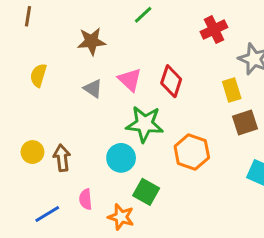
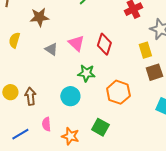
brown star: (92, 41) -> (39, 17), moved
green star: (145, 124) -> (86, 73), size x0.7
green square: (146, 192) -> (100, 127), moved

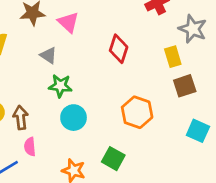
pink triangle: (76, 43) -> (68, 22), moved
green star: (86, 73) -> (60, 86), moved
pink semicircle: (46, 124) -> (30, 147), moved

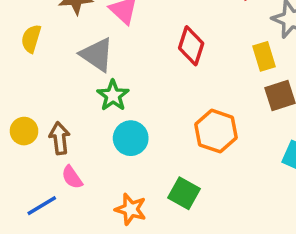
gray triangle: (48, 55) -> (97, 55), size x1.5
green star: (60, 86) -> (113, 95), turned 30
pink semicircle: (30, 147) -> (72, 177), turned -30

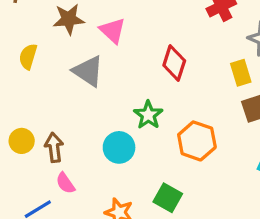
green star: (113, 95) -> (148, 115), moved

